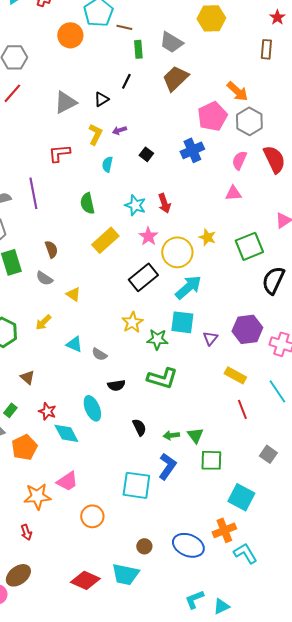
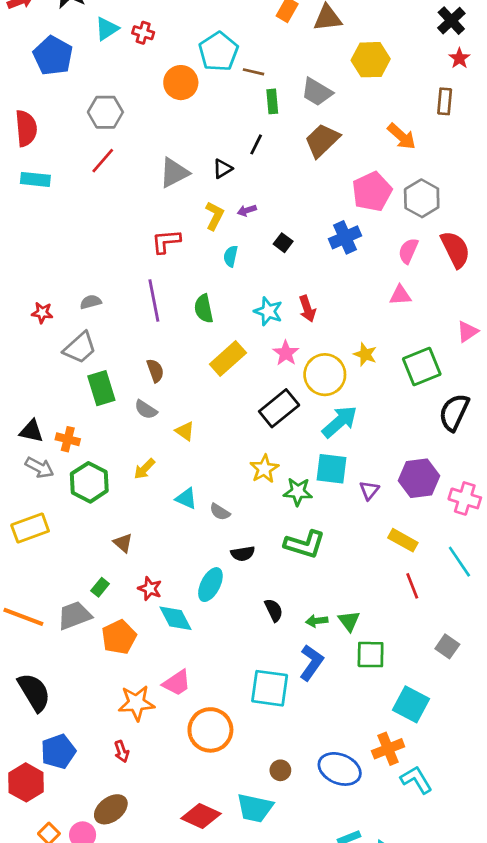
orange arrow: (237, 91) -> (402, 136), moved
purple line: (33, 193) -> (154, 301), moved
cyan ellipse: (92, 408) -> (210, 585), turned 50
orange circle: (92, 516) -> (210, 730), size x1.4

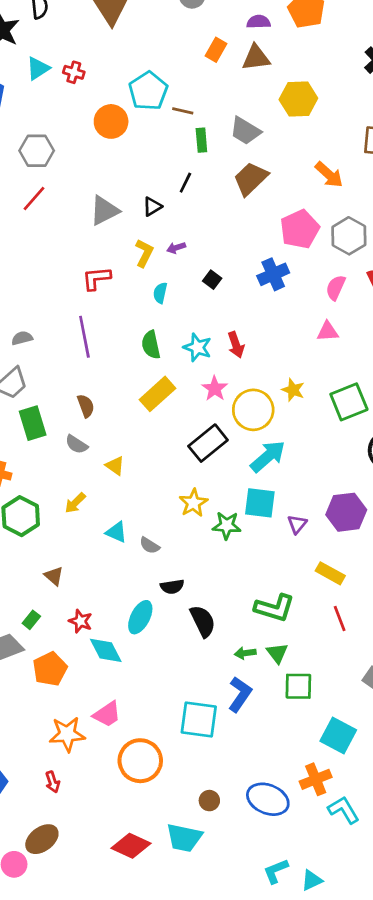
green semicircle: (204, 309) -> (151, 345), moved
green L-shape: (305, 544) -> (274, 608), moved
black semicircle: (274, 610) -> (203, 621), moved, size x1.4

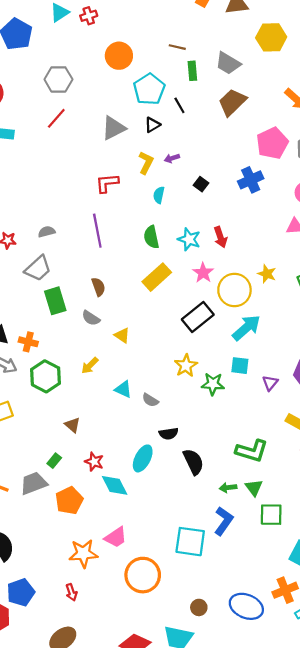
red cross: (74, 72) -> (89, 16), turned -35
cyan pentagon: (148, 91) -> (149, 89), moved
black line: (185, 183) -> (179, 105), turned -56
cyan square: (260, 503) -> (240, 366), size x0.7

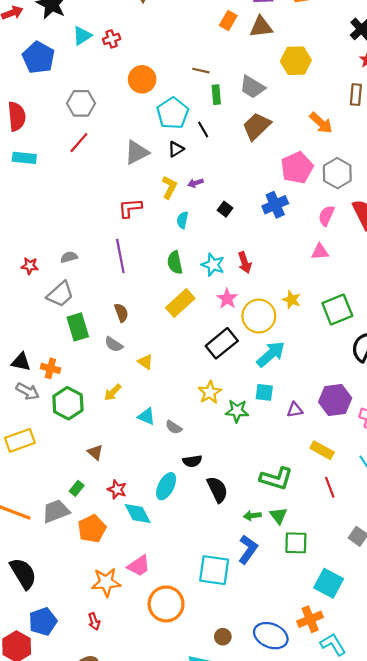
purple triangle: (270, 383) -> (295, 410), turned 42

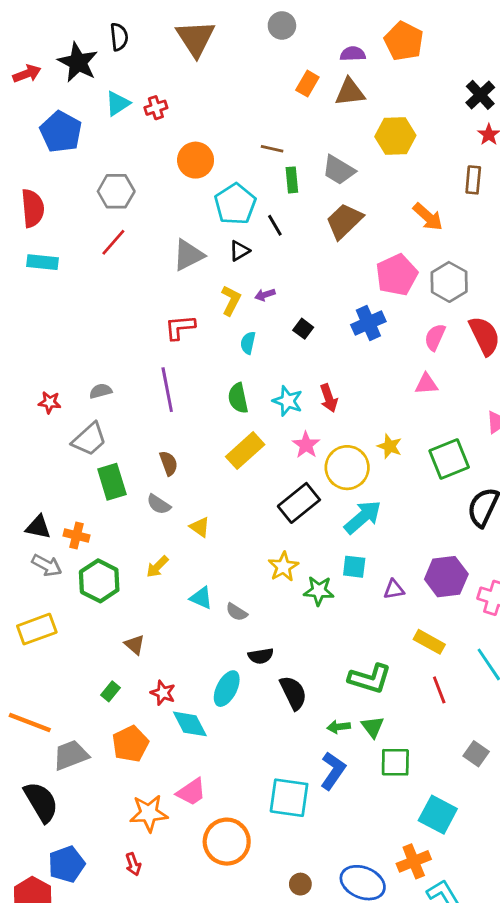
gray trapezoid: (56, 511) -> (71, 755), moved

